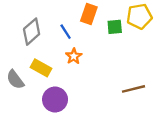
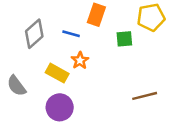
green square: (115, 27) -> (124, 39), moved
blue line: (66, 32) -> (71, 34), turned -42
yellow rectangle: (41, 68) -> (57, 73), moved

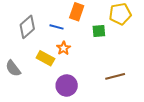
purple circle: (60, 107) -> (67, 85), moved

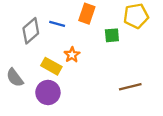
blue line: (57, 27) -> (57, 24), moved
purple circle: (67, 85) -> (48, 92), moved

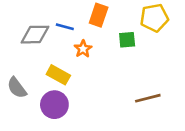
gray diamond: (31, 31) -> (35, 35), turned 40
orange star: (72, 55) -> (83, 49), moved

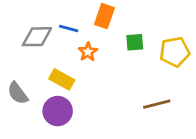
yellow pentagon: (154, 18) -> (175, 52), moved

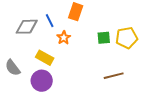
blue line: (69, 28) -> (50, 21), turned 48
green square: (135, 42) -> (104, 38), moved

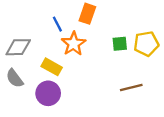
gray diamond: (27, 27) -> (18, 47), moved
orange star: (64, 38) -> (74, 44), size x1.5

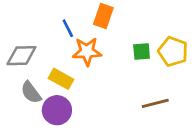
orange star: (74, 44) -> (87, 51), turned 30
yellow pentagon: (146, 44) -> (173, 51), turned 30
gray semicircle: (15, 78) -> (31, 92), moved

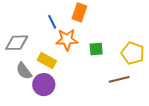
green square: (142, 51) -> (96, 49), moved
yellow pentagon: (173, 51) -> (133, 53), moved

